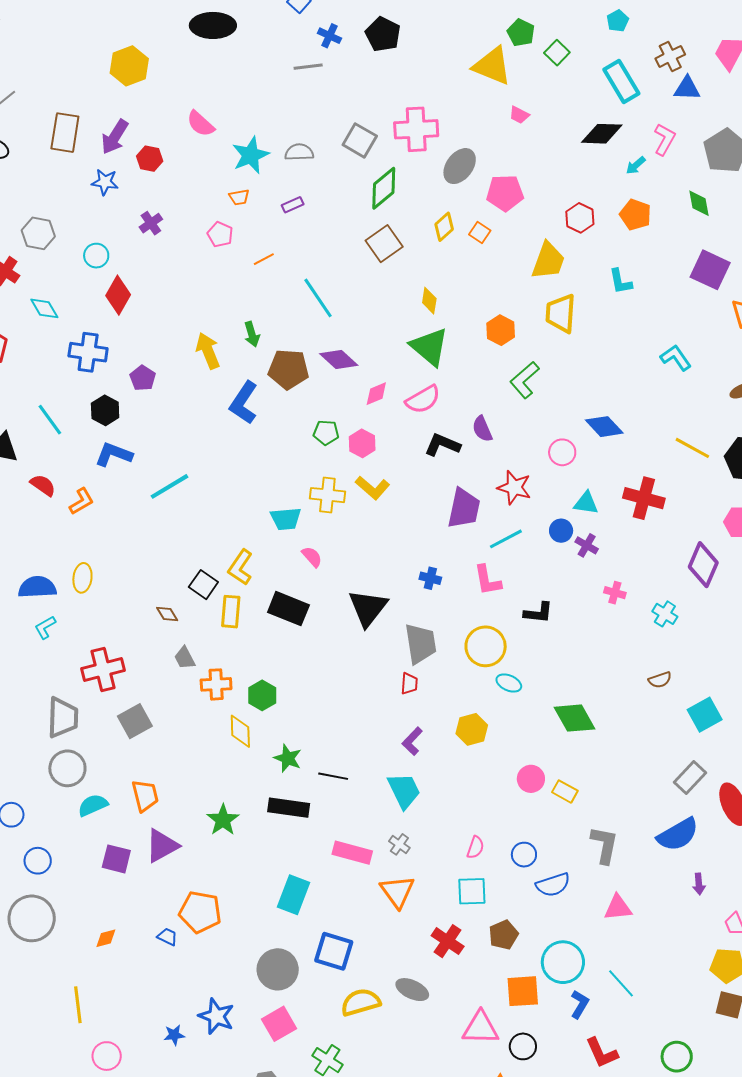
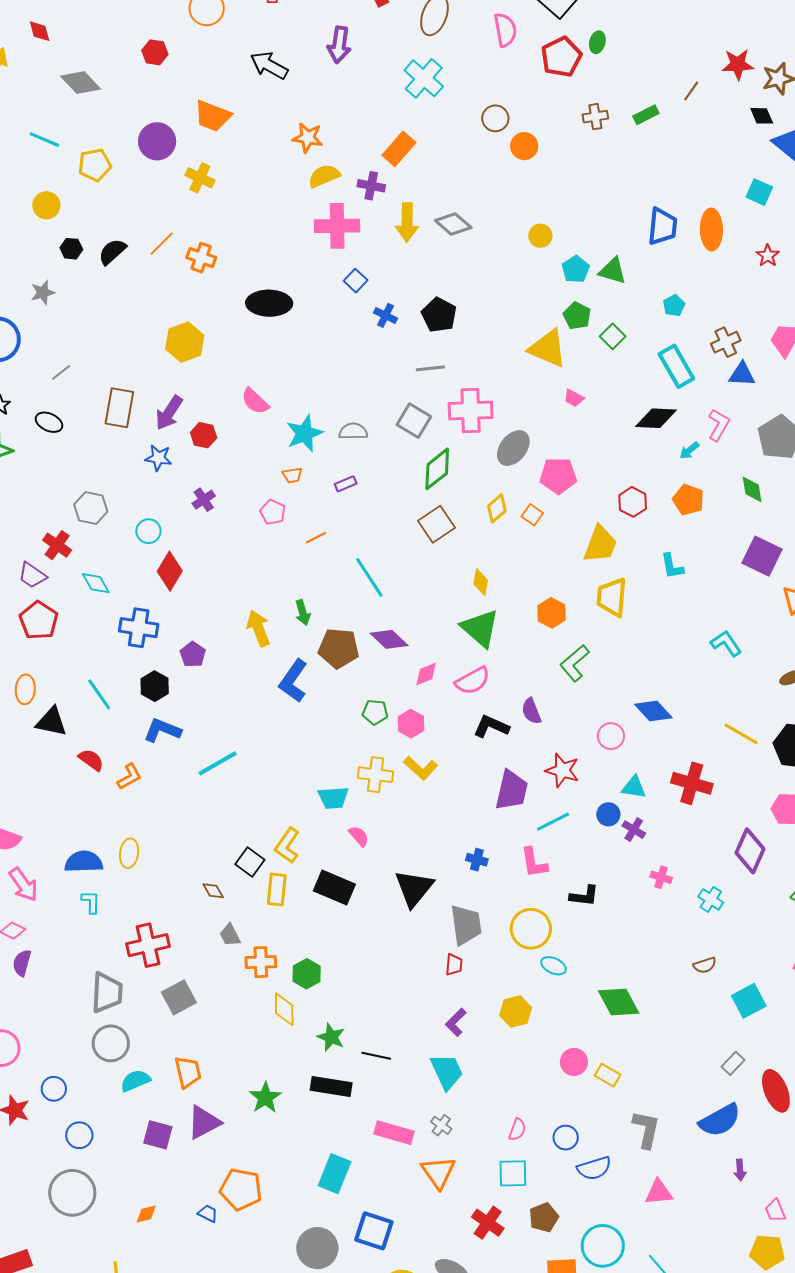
gray line: (308, 67) -> (430, 368), moved
cyan L-shape: (45, 627) -> (91, 902), turned 120
gray rectangle: (690, 777) -> (733, 1063), size x0.7

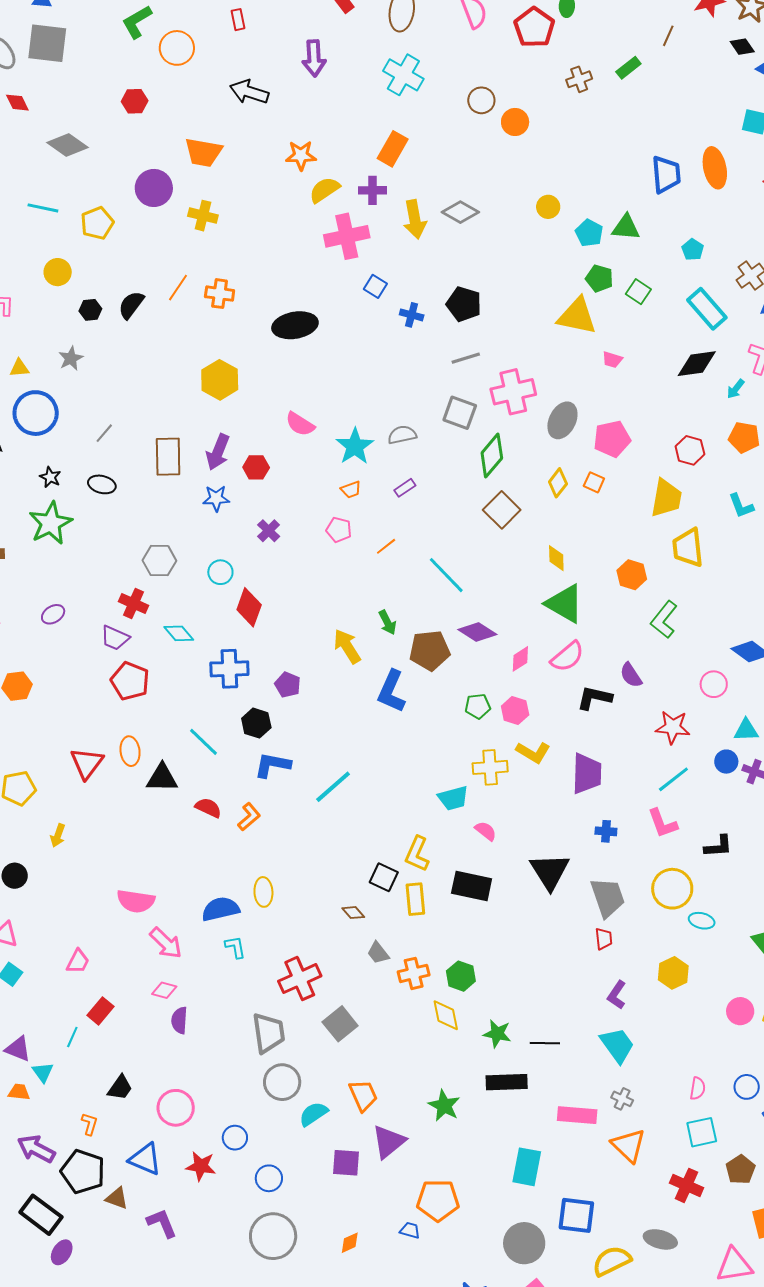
purple trapezoid: (512, 790) -> (587, 774), moved

